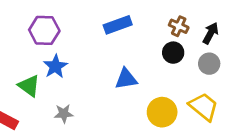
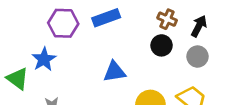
purple hexagon: (44, 30) -> (63, 23), moved

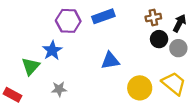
brown cross: (167, 19) -> (153, 17), turned -35
black circle: (162, 45) -> (159, 39), moved
green triangle: (18, 79) -> (31, 66), turned 36

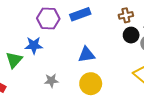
blue star: (52, 50) -> (34, 45), turned 30
yellow circle: (140, 88) -> (91, 84), moved
gray star: (59, 89) -> (51, 81), moved

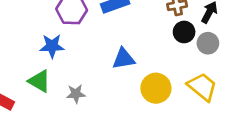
green triangle: (14, 60) -> (39, 81), moved, turned -42
yellow circle: (91, 84) -> (156, 88), moved

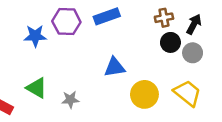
blue star: (52, 46) -> (35, 36), moved

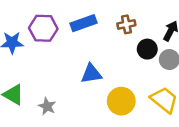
brown cross: (164, 18) -> (126, 24), moved
gray star: (70, 100) -> (47, 106), turned 30

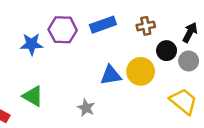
yellow circle: (121, 101) -> (141, 71), moved
gray star: (47, 106) -> (86, 108), moved

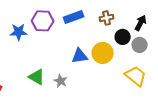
green triangle: (33, 96) -> (37, 77), moved

